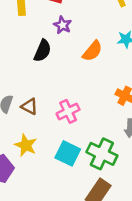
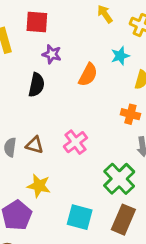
cyan square: (68, 153) -> (80, 217), moved
green cross: (102, 154) -> (119, 179), turned 32

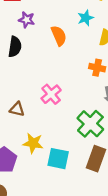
orange semicircle: (88, 75) -> (59, 36), turned -48
brown triangle: (35, 145) -> (17, 109), moved
yellow star: (39, 186) -> (33, 143), moved

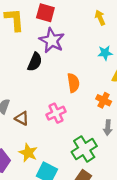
purple star: (27, 20) -> (52, 40), size x1.6
orange semicircle: (59, 36) -> (73, 83), moved

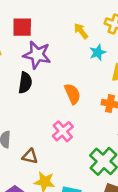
yellow arrow: (100, 18) -> (81, 31), moved
brown triangle: (22, 118) -> (30, 156), moved

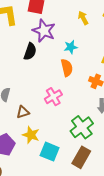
cyan star: (98, 52) -> (71, 47), moved
brown triangle: (30, 156) -> (23, 112), turned -40

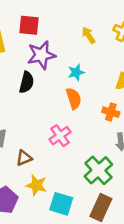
purple star: (44, 31) -> (41, 55), turned -30

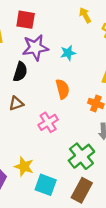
yellow arrow: (89, 35) -> (85, 15), moved
cyan star: (76, 72) -> (68, 53), moved
brown triangle: (24, 158) -> (16, 103), moved

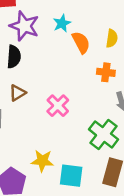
purple star: (35, 48) -> (24, 26), turned -30
orange semicircle: (63, 89) -> (81, 42), moved

